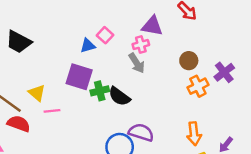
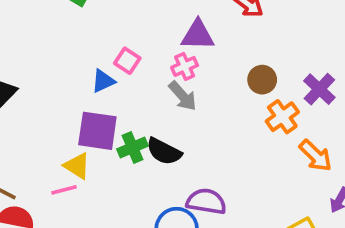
yellow triangle: (37, 93) -> (77, 166), moved
orange arrow: (194, 134) -> (316, 156), moved, turned -30

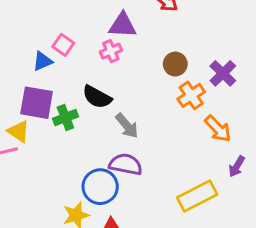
gray arrow: (183, 96) -> (127, 126), moved
black semicircle: (164, 151) -> (97, 97), moved

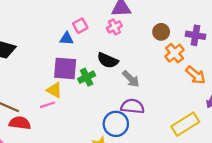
pink square: (63, 45) -> (80, 26), turned 32
blue triangle: (43, 61) -> (67, 39), turned 32
purple cross: (223, 73) -> (195, 35), turned -30

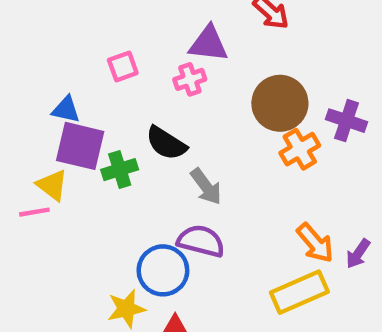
brown circle: (161, 32) -> (280, 103), size x1.6
blue triangle: (67, 39) -> (66, 109), moved
orange arrow: (196, 75) -> (315, 243), moved

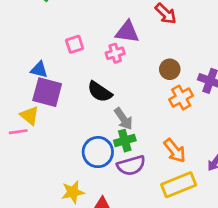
brown circle: (280, 103) -> (170, 69), size x0.6
green cross: (120, 170) -> (125, 141), moved
purple semicircle: (201, 241) -> (131, 166), moved, turned 148
orange arrow: (315, 243) -> (175, 151), moved
blue circle: (163, 270) -> (98, 152), moved

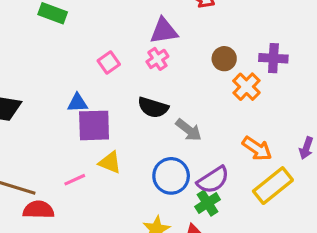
yellow triangle: (30, 116) -> (110, 163), moved
green cross: (125, 141) -> (208, 203), moved

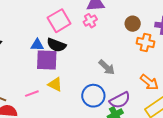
pink square: (109, 63) -> (59, 21), size x1.6
orange cross: (246, 87) -> (145, 42), turned -36
black semicircle: (153, 107) -> (56, 45), moved

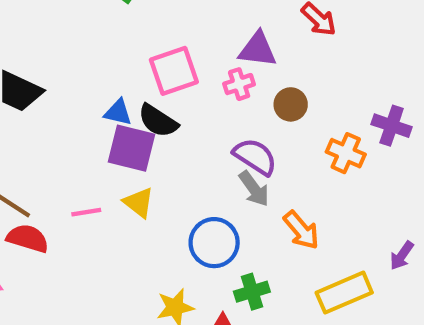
brown circle: (133, 24) -> (291, 104), moved
orange arrow: (149, 82) -> (301, 230), moved
purple semicircle: (120, 100) -> (255, 157), moved, turned -130

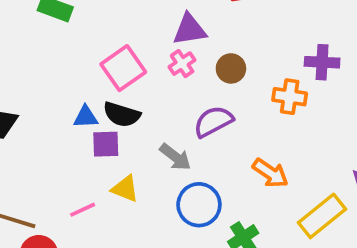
purple square: (131, 148) -> (106, 144), size x0.7
purple semicircle: (255, 157) -> (213, 122), turned -45
gray arrow: (254, 189) -> (175, 157), moved

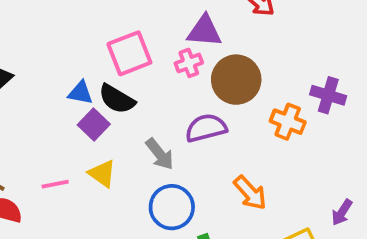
brown circle: (231, 68) -> (236, 80), size x1.6
purple square: (106, 144) -> (94, 125), turned 32

